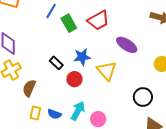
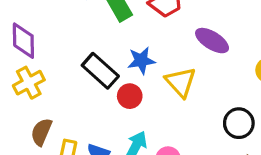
black rectangle: (56, 63) -> (100, 71), size x1.6
brown semicircle: (29, 88) -> (41, 132), moved

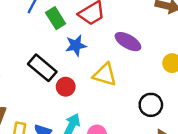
blue star: (141, 61) -> (76, 45), moved
yellow triangle: (181, 82) -> (105, 75), turned -30

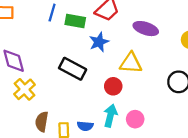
green rectangle: (56, 18) -> (75, 21), turned -36
red circle: (66, 87) -> (113, 86), moved

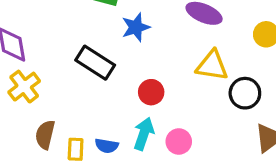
yellow triangle: (131, 63) -> (212, 66), moved

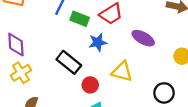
yellow triangle: (212, 66) -> (122, 71), moved
red circle: (151, 92) -> (90, 85), moved

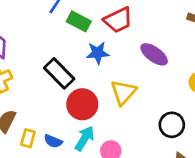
yellow triangle: (122, 71) -> (123, 92), turned 50
red circle: (90, 85) -> (82, 104), size x1.5

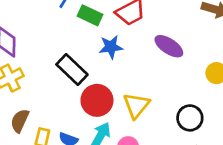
yellow triangle: (123, 92) -> (136, 105), moved

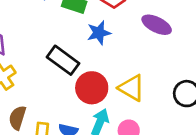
yellow triangle: (136, 105) -> (132, 88), turned -32

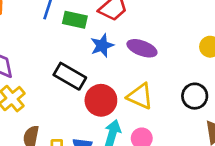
purple ellipse: (157, 25) -> (142, 48), moved

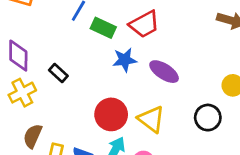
black rectangle: (70, 76) -> (58, 73), moved, size x0.6
black circle: (195, 96) -> (208, 118), moved

